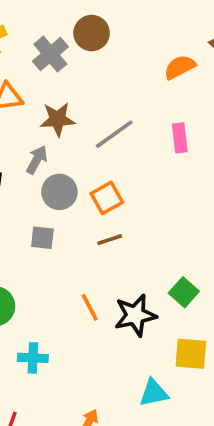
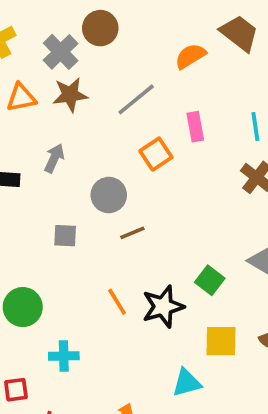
brown star: (58, 119) -> (70, 95), moved
gray line: (114, 134) -> (136, 99), moved
gray circle: (59, 192) -> (109, 195), moved
orange square: (107, 198) -> (156, 154), moved

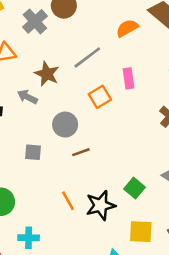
brown star: (70, 95) -> (47, 74), moved, turned 30
gray arrow: (54, 158) -> (27, 97), turned -90

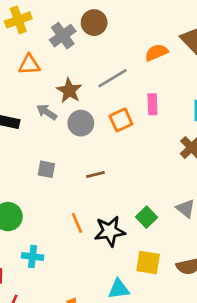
gray circle: (65, 125) -> (81, 123), moved

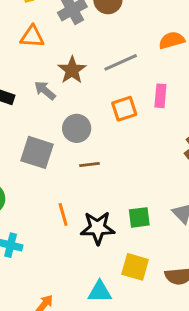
gray circle: (81, 123) -> (77, 128), moved
gray square: (46, 169) -> (37, 152), size x1.6
green square: (146, 217) -> (139, 217), turned 30

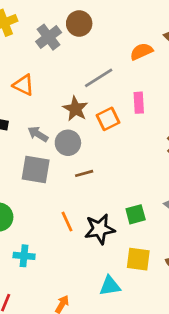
orange triangle: (32, 37) -> (24, 85), moved, turned 30
brown star: (72, 70) -> (75, 109), moved
gray arrow: (45, 90) -> (38, 134), moved

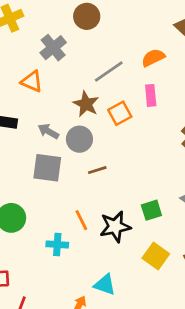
gray cross: (49, 37) -> (53, 48), moved
orange semicircle: (141, 52) -> (153, 58), moved
cyan cross: (24, 256) -> (57, 245), moved
yellow square: (138, 259) -> (156, 256), turned 30
cyan triangle: (110, 286) -> (105, 285), moved, turned 30

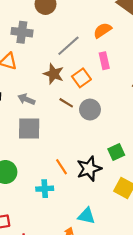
gray cross: (53, 48) -> (22, 32), turned -36
gray circle: (79, 139) -> (90, 110), moved
brown line: (97, 170) -> (66, 103), moved, turned 56

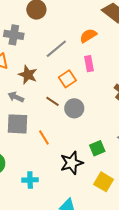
brown star: (54, 74) -> (28, 75), moved
orange line: (61, 167) -> (44, 137), moved

